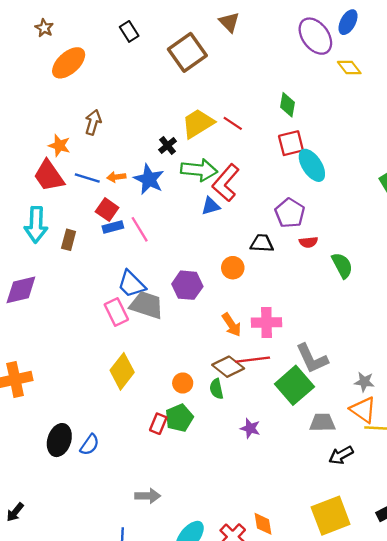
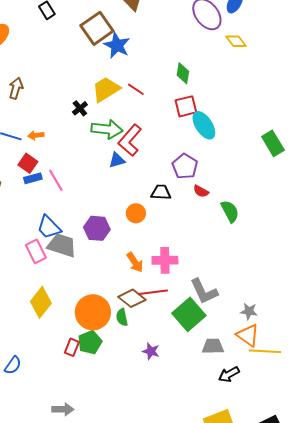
blue star: (149, 179) -> (117, 45), moved
red semicircle: (308, 242) -> (201, 191), turned 35
orange circle: (183, 383) -> (93, 312), size x2.0

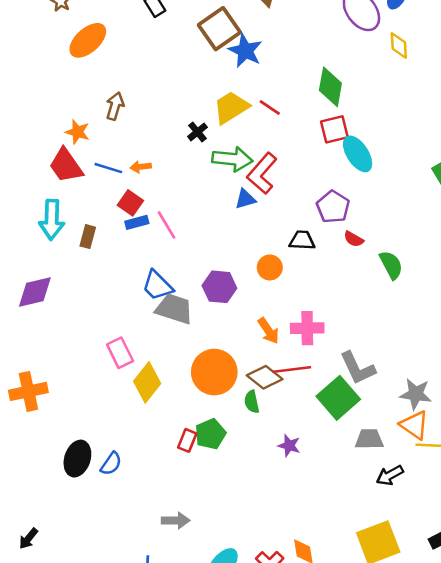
yellow diamond: (236, 41) -> (399, 45), turned 35
green diamond: (183, 73) -> (330, 87), size x1.4
pink rectangle: (36, 251) -> (120, 353), moved
gray star: (249, 311) -> (416, 394), size x1.4
orange circle: (93, 312) -> (214, 372), moved

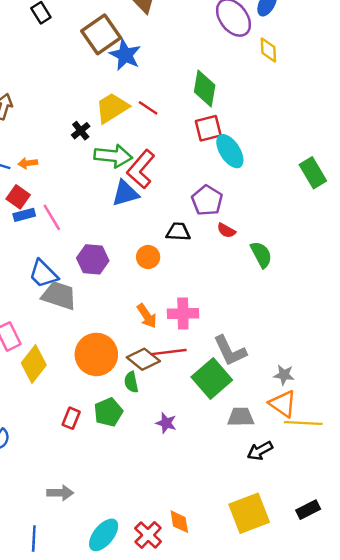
blue triangle: (245, 199) -> (125, 193), size x1.4
purple hexagon: (219, 287) -> (93, 259), moved
gray star: (416, 394) -> (284, 375), size x0.7
green pentagon: (210, 434) -> (108, 412), moved

